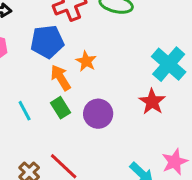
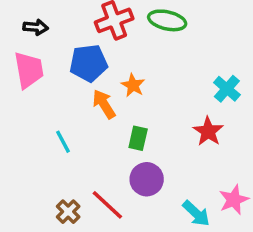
cyan cross: (169, 64) -> (227, 89), size x0.7
green rectangle: (61, 108) -> (138, 138), moved, turned 45
purple circle: (98, 114) -> (147, 179), moved

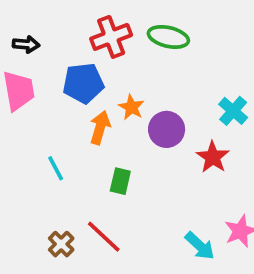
orange arrow: (104, 104) -> (100, 128), turned 48
green rectangle: (138, 138) -> (120, 181), moved
purple circle: (147, 179) -> (167, 129), moved

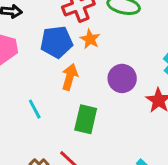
orange star: (131, 107) -> (90, 39), moved
green rectangle: (120, 181) -> (86, 119), size x1.4

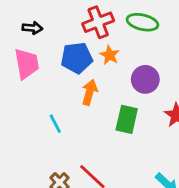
purple circle: (122, 78) -> (145, 79), moved
green rectangle: (86, 119) -> (127, 119), moved

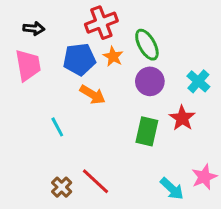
green ellipse: (142, 22) -> (147, 45), moved, turned 48
orange arrow: (90, 92) -> (93, 95), turned 105
green rectangle: (127, 119) -> (147, 131), moved

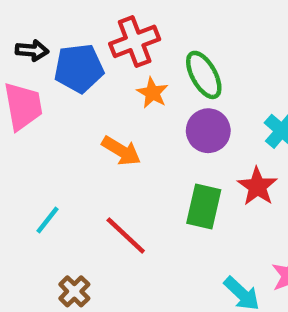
blue pentagon: (79, 59) -> (79, 68), moved
cyan line: (57, 127) -> (48, 220), moved, turned 66
red line: (95, 181) -> (126, 236), moved

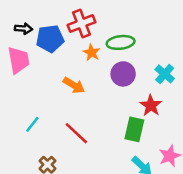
green ellipse: (204, 75) -> (121, 42), turned -68
green rectangle: (204, 207) -> (134, 129), moved

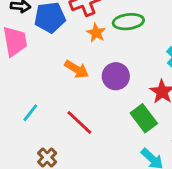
purple circle: (123, 74) -> (116, 76), moved
green rectangle: (134, 129) -> (144, 118), turned -50

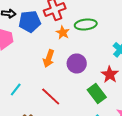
orange arrow: (77, 69) -> (49, 58), turned 78

